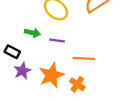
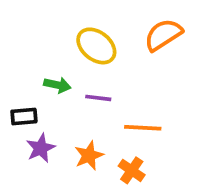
black rectangle: (12, 52) -> (24, 117), turned -32
orange star: (51, 75) -> (89, 156), size x0.7

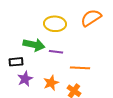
yellow ellipse: (96, 46) -> (55, 24), turned -35
green arrow: (57, 85) -> (34, 45), size x1.5

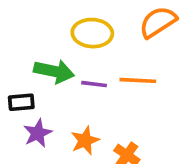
orange line: (80, 68) -> (138, 80), moved

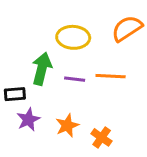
green arrow: (54, 71) -> (42, 69), turned -88

